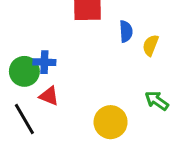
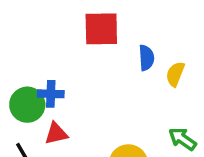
red triangle: (49, 96) -> (56, 134), turned -35

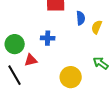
blue cross: (51, 94) -> (48, 38), moved

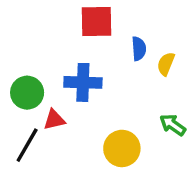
blue cross: (48, 38) -> (83, 82), size x1.5
black line: (15, 75) -> (27, 145), turned 60

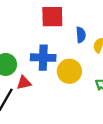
yellow circle: (122, 148) -> (69, 71), moved

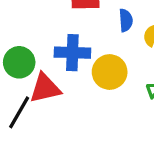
red triangle: (24, 83) -> (45, 88), size x1.5

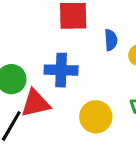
yellow circle: (110, 72) -> (96, 117), moved

